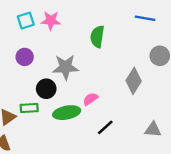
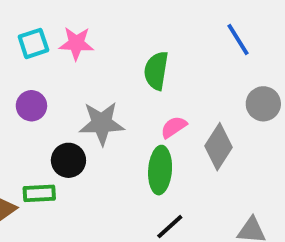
blue line: (145, 18) -> (238, 39), turned 48
pink semicircle: (90, 99) -> (174, 127), moved
green ellipse: (67, 113) -> (160, 170), moved, turned -75

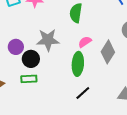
purple circle: (31, 106) -> (16, 47), moved
green rectangle: (39, 193) -> (29, 79), moved

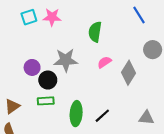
green ellipse: (78, 64) -> (76, 114), moved

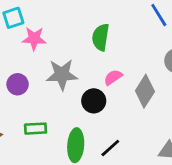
pink star: (52, 17) -> (34, 39), moved
black circle: (48, 80) -> (94, 101), moved

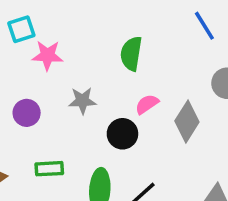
gray star: (62, 75) -> (82, 101), size x0.7

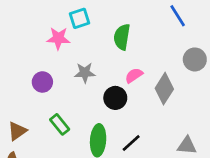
cyan square: (21, 29) -> (80, 18), moved
green rectangle: (49, 169) -> (60, 124), turned 54

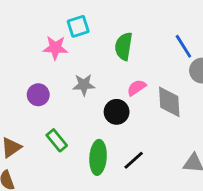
blue line: (178, 16) -> (183, 46), moved
gray diamond: (164, 89) -> (169, 102), turned -36

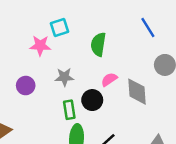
blue line: (183, 46) -> (148, 27), moved
green rectangle: (57, 140) -> (69, 110), moved, turned 30

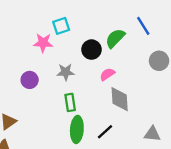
green semicircle: (98, 44) -> (115, 38), moved, turned 35
gray diamond: (137, 92) -> (120, 99), moved
black circle: (92, 100) -> (92, 50), moved

